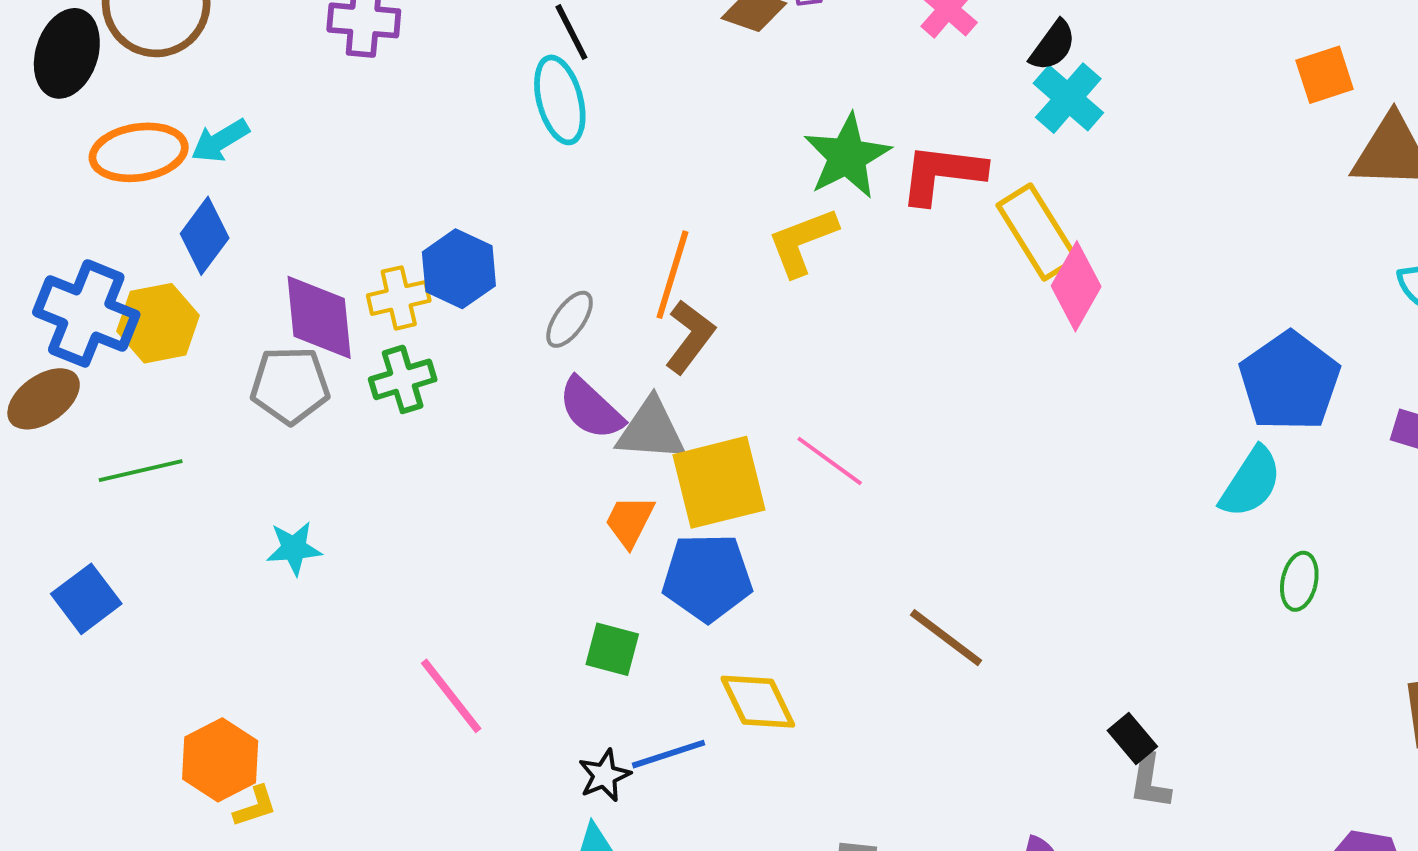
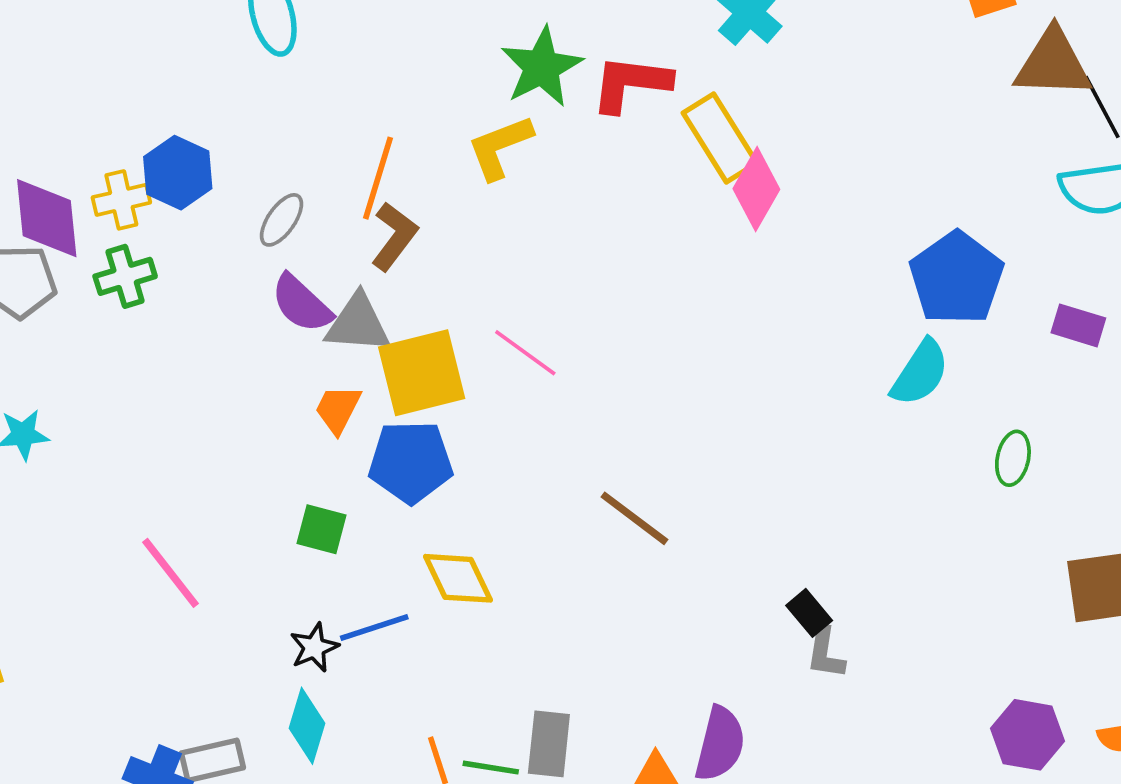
green ellipse: (1299, 581) -> (1013, 458), moved

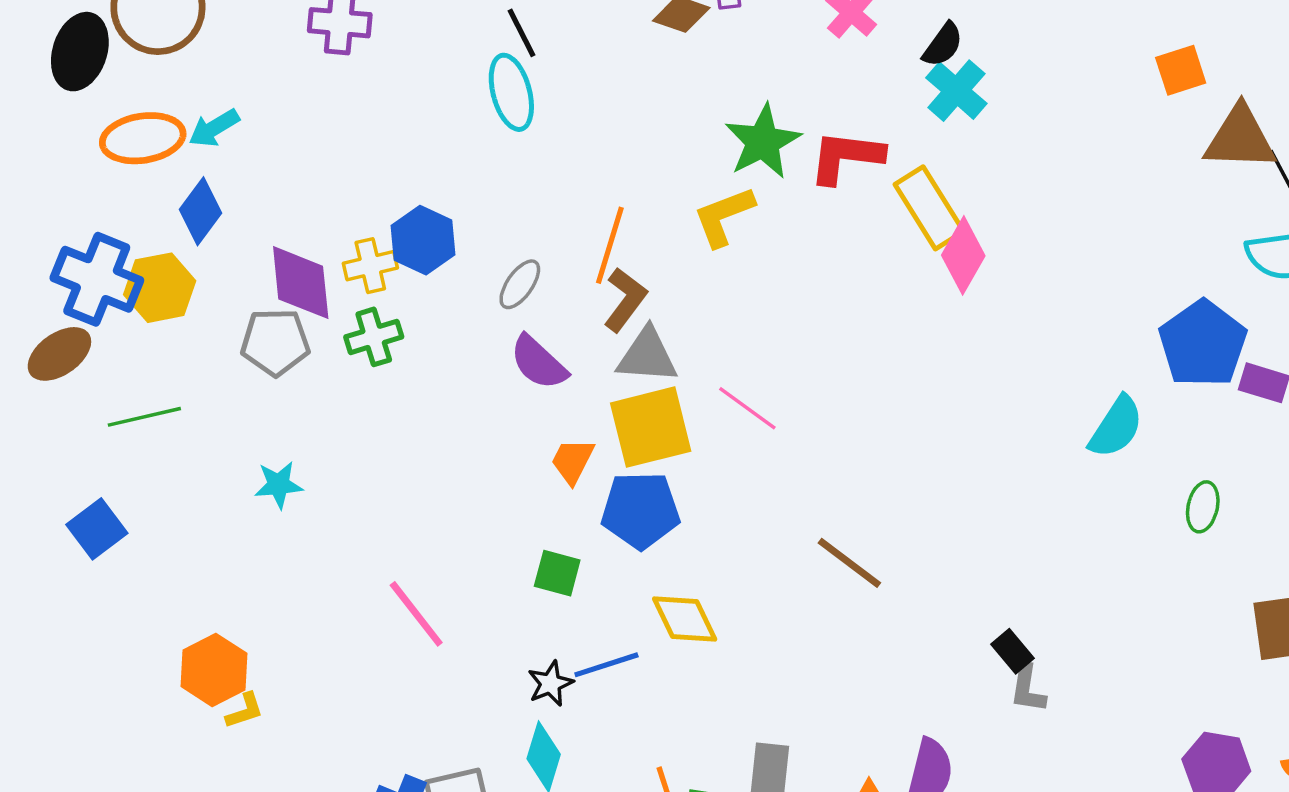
blue pentagon: (957, 278) -> (1203, 344), moved
gray triangle: (358, 324) -> (647, 356), moved

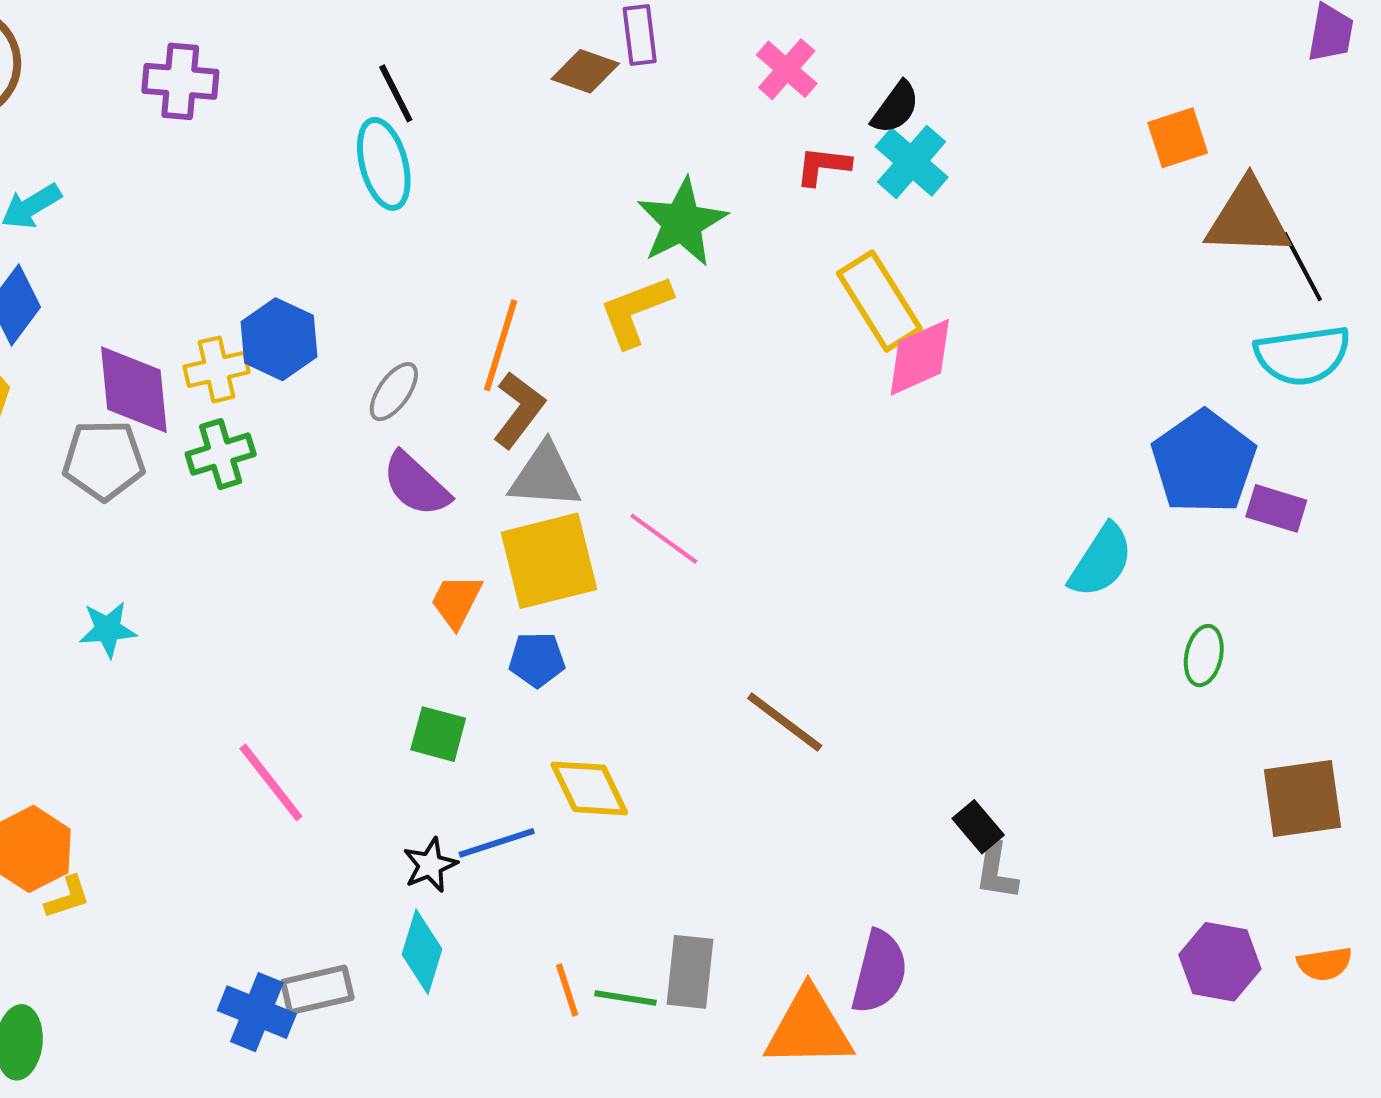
red L-shape: (846, 157) -> (823, 166), moved, size x0.6
pink diamond: (963, 255) -> (920, 357), turned 36
blue pentagon: (640, 510) -> (537, 660), size x0.6

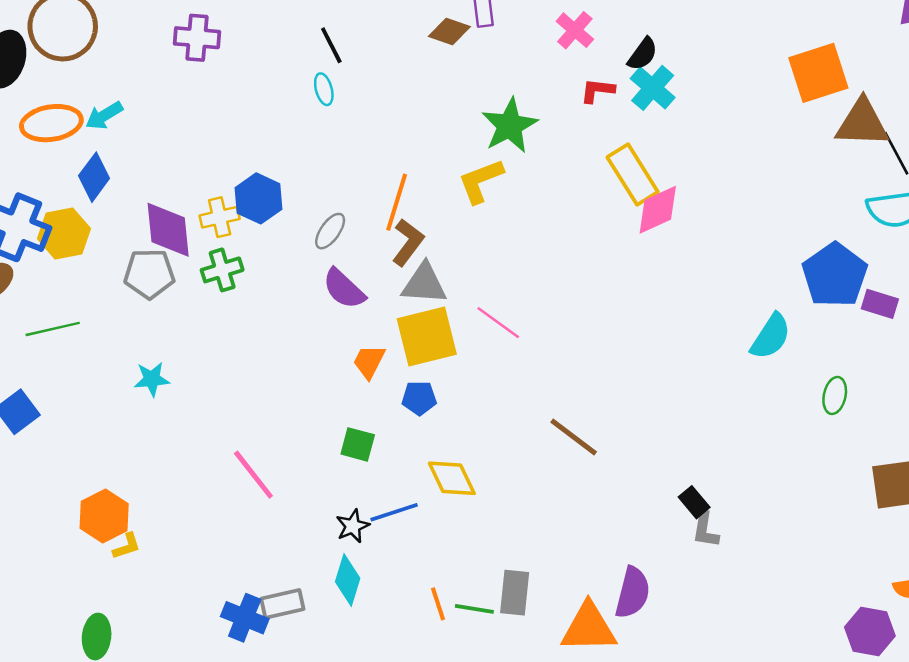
orange square: (1178, 138) -> (818, 73), size x1.6
cyan ellipse: (384, 164) -> (324, 89), size x0.6
purple hexagon: (1220, 962) -> (870, 631), moved

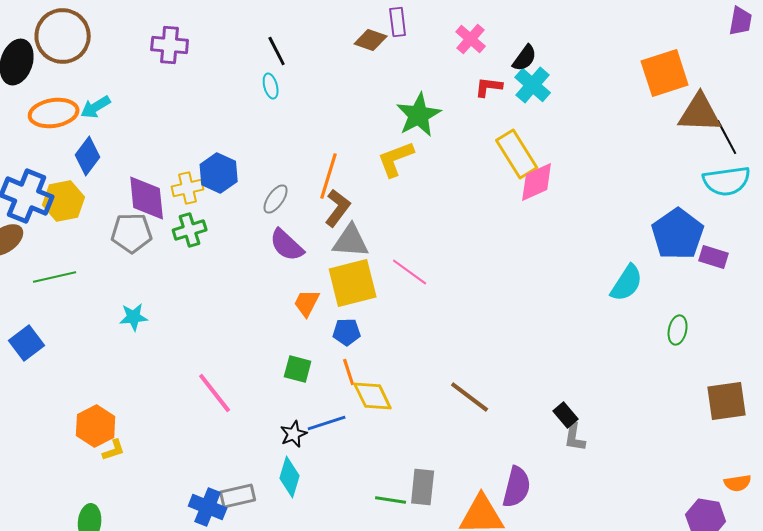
brown line: (574, 437) -> (470, 397), moved
orange line: (438, 604) -> (349, 372), moved

